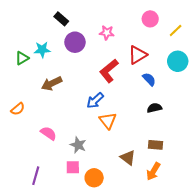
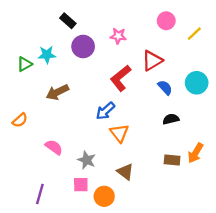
cyan circle: (178, 61) -> (197, 83), moved
brown triangle: (128, 158) -> (125, 172), moved
orange arrow: (153, 171) -> (195, 153), moved

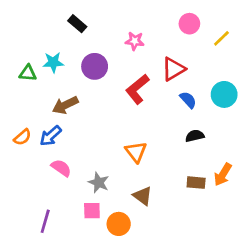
purple circle: (83, 46) -> (95, 66), moved
green triangle: (25, 64) -> (28, 73), turned 35
blue arrow: (105, 111) -> (51, 136), moved

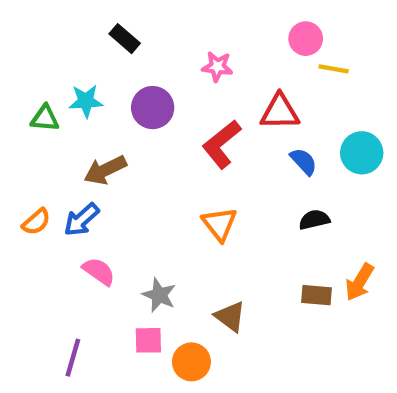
yellow line: (221, 38) -> (334, 69), moved, turned 54
red triangle: (173, 69) -> (280, 112), turned 30
orange triangle: (136, 152) -> (219, 224), moved

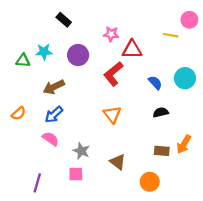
pink circle: (306, 39) -> (189, 20), moved
red triangle: (280, 112) -> (132, 50), moved
blue arrow: (82, 220) -> (54, 115), moved
orange circle: (191, 362) -> (150, 182), moved

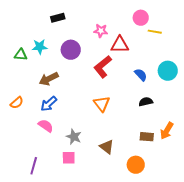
black rectangle: (64, 20) -> (58, 18), turned -56
pink circle: (189, 20) -> (141, 18), moved

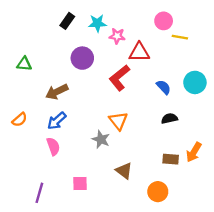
black rectangle: (58, 18) -> (67, 21), turned -40
cyan star: (40, 47) -> (97, 23), moved
pink semicircle: (46, 126) -> (53, 146), turned 35
gray star: (74, 137) -> (101, 139), moved

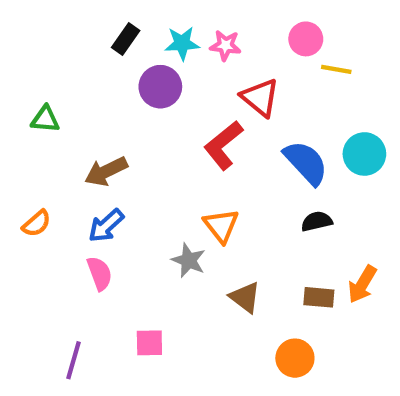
pink star: (117, 36) -> (225, 45), moved
red triangle: (139, 52) -> (260, 98), turned 40
purple circle: (82, 58) -> (160, 87), moved
blue semicircle: (164, 87) -> (306, 163), size x1.6
brown triangle: (124, 171) -> (245, 297), moved

